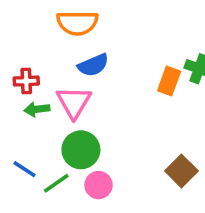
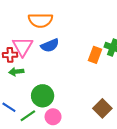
pink triangle: (74, 102) -> (23, 46), moved

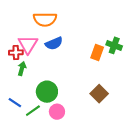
green arrow: (16, 72) -> (22, 69), turned 112
brown square: (102, 108) -> (99, 94), moved

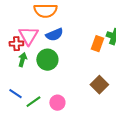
green circle: (47, 92) -> (47, 60), moved

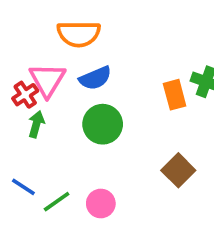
red cross: (16, 44) -> (25, 95), turned -32
orange rectangle: (97, 44) -> (175, 95), turned -35
green circle: (47, 60) -> (103, 124), moved

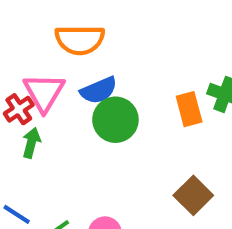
green circle: (103, 124) -> (115, 120), moved

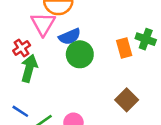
pink triangle: (44, 92) -> (43, 24), moved
green arrow: (31, 143) -> (29, 68), size x1.5

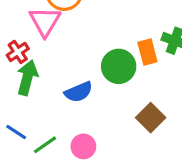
blue semicircle: (70, 37) -> (79, 92), moved
green circle: (80, 54) -> (119, 66), moved

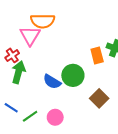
green circle: (119, 66) -> (73, 75), moved
blue semicircle: (79, 92) -> (52, 82), turned 54

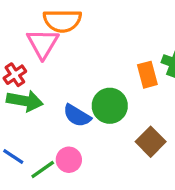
green arrow: (19, 72) -> (25, 101), turned 85
pink circle: (55, 117) -> (69, 160), moved

